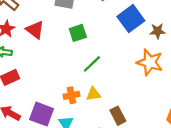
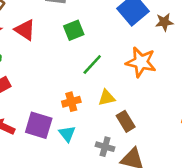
orange star: (150, 62) -> (141, 62), moved
yellow triangle: (93, 94) -> (107, 98), moved

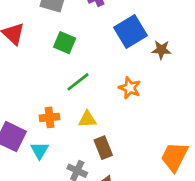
green square: (74, 30) -> (65, 43), turned 36
orange star: (141, 62) -> (130, 88), size x0.7

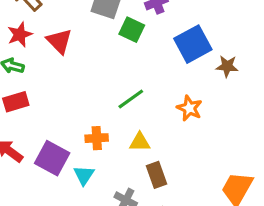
green square: (65, 43) -> (132, 30), moved

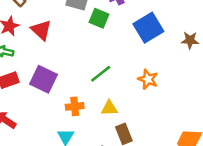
brown star: (227, 66) -> (190, 40), moved
purple square: (52, 158) -> (43, 79), moved

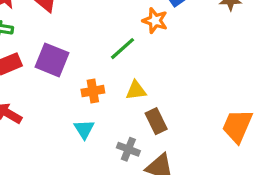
orange star: (148, 79) -> (155, 21), moved

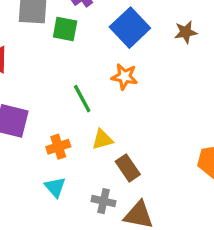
orange star: (155, 21) -> (125, 77), moved
green line: (123, 49) -> (82, 99), turned -68

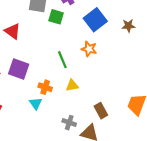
orange cross: (58, 147) -> (45, 87), turned 32
brown rectangle: (128, 168) -> (101, 111), moved
cyan triangle: (55, 187) -> (36, 103), moved

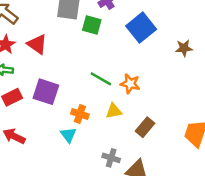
brown star: (128, 26) -> (184, 48), moved
orange star: (89, 49) -> (130, 84), moved
green line: (62, 60) -> (101, 79), turned -36
brown rectangle: (101, 111) -> (145, 127), moved, turned 70

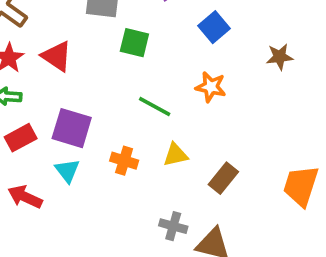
green square: (92, 25) -> (134, 43), moved
blue square: (141, 28) -> (214, 27), size x0.7
orange star: (130, 84) -> (211, 87), moved
cyan triangle: (68, 135) -> (67, 171), moved

